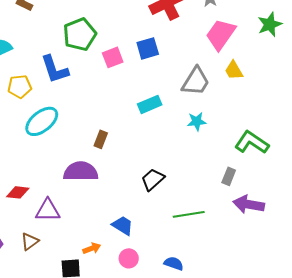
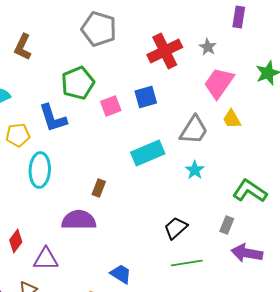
cyan rectangle: (150, 104) -> (148, 153), size x1.4
cyan ellipse: (42, 121) -> (40, 170), turned -48
cyan star: (197, 121) -> (195, 170), turned -30
black trapezoid: (153, 179) -> (176, 228), moved
red diamond: (18, 192) -> (16, 241), turned -60

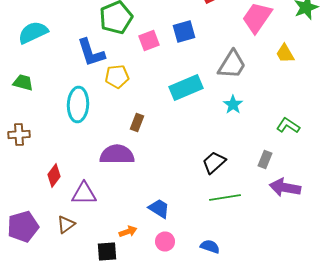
yellow trapezoid: (232, 119) -> (285, 54), moved
yellow pentagon: (18, 135) -> (117, 76), moved
green L-shape: (250, 191) -> (288, 126), size x0.7

